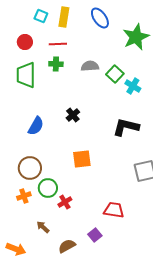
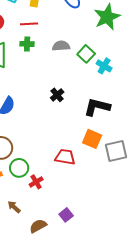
black cross: (73, 115) -> (57, 95), moved
orange square: (82, 159) -> (92, 139), moved, turned 30
red trapezoid: (114, 210) -> (65, 157), moved

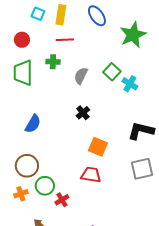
red line: (29, 24) -> (65, 40), moved
gray semicircle: (61, 46) -> (81, 76), moved, turned -60
black L-shape: (97, 107) -> (141, 131), moved
orange square: (92, 139) -> (98, 147), moved

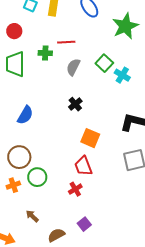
red line: (65, 40) -> (66, 42), moved
red trapezoid: (91, 175) -> (83, 166), turned -120
red cross: (62, 200) -> (75, 189), moved

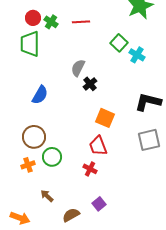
red circle: (14, 31) -> (33, 18), moved
green cross: (45, 53) -> (51, 22), moved, turned 32
gray semicircle: (73, 67) -> (78, 68), moved
red cross: (75, 189) -> (90, 169), turned -32

